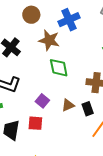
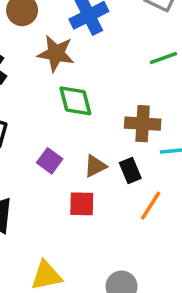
red square: (35, 123) -> (82, 204), moved

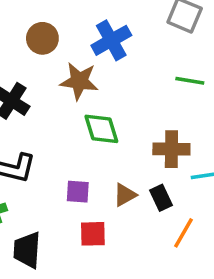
green line: (163, 58) -> (190, 81), turned 32
purple square: (50, 161) -> (78, 192), turned -30
red square: (82, 204) -> (93, 234), moved

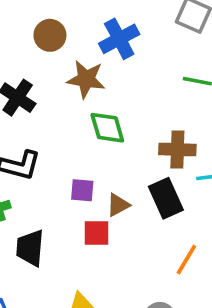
brown triangle: (125, 195) -> (118, 205), moved
black rectangle: (161, 198) -> (166, 198), size x1.5
orange line: (184, 233) -> (186, 260), moved

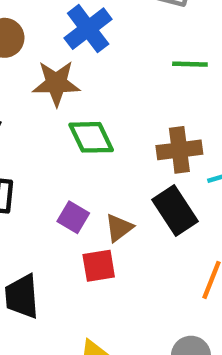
purple square: (82, 190) -> (73, 217), turned 35

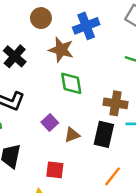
black rectangle: (175, 210) -> (104, 134), turned 30
red square: (99, 266) -> (55, 170), moved

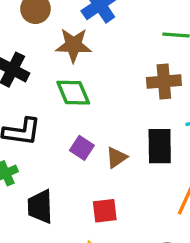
green diamond: (71, 83) -> (73, 93), moved
brown cross: (116, 103) -> (164, 82), moved

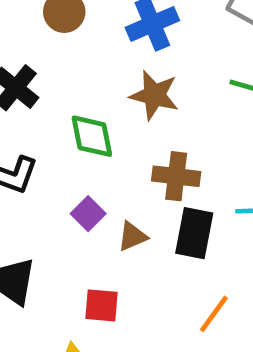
brown star: (73, 45) -> (154, 95), moved
brown cross: (164, 82) -> (176, 176), moved

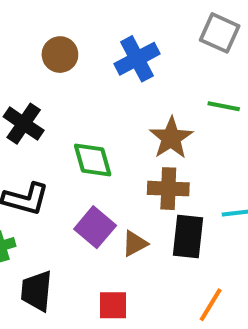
brown star: (154, 95) -> (171, 138), moved, turned 30
purple square: (88, 214) -> (95, 227), size x1.4

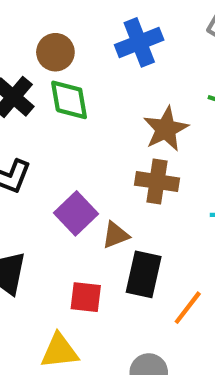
brown circle: (60, 55) -> (55, 52), moved
green diamond: (93, 160) -> (69, 100), moved
black rectangle: (188, 236) -> (144, 274), moved

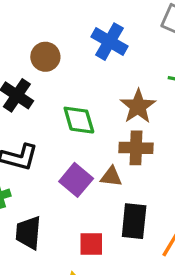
blue cross: (139, 42) -> (109, 42), turned -32
green diamond: (69, 100) -> (79, 120), moved
brown triangle: (116, 235) -> (111, 177), moved, turned 35

